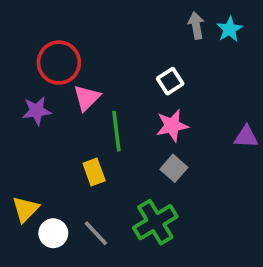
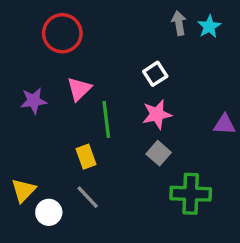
red circle: (59, 63) -> (62, 33), moved
green cross: (155, 222) -> (191, 194), moved, turned 33
gray line: (96, 233) -> (88, 197), moved

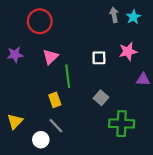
white square: (155, 74) -> (99, 58), moved, turned 32
purple star: (34, 101) -> (15, 55), moved
pink star: (157, 114) -> (128, 51), moved
white circle: (49, 212) -> (41, 140), moved

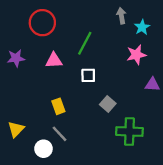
cyan star: (133, 17) -> (142, 27), moved
pink triangle: (50, 57) -> (54, 60), turned 42
white square: (99, 58) -> (88, 75), moved
green line: (68, 76) -> (85, 43), moved, turned 35

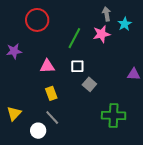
pink star: (136, 55) -> (102, 34), moved
pink triangle: (54, 60) -> (47, 66), moved
gray square: (108, 104) -> (89, 84), moved

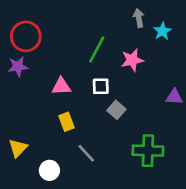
red circle: (37, 20) -> (26, 36), moved
pink star: (102, 34) -> (132, 60), moved
gray line: (52, 118) -> (86, 153), moved

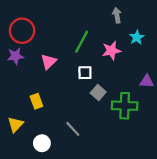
cyan star: (162, 31) -> (137, 37), moved
pink triangle: (61, 86) -> (49, 62), moved, turned -42
yellow rectangle: (67, 122) -> (36, 101), moved
green cross: (148, 151) -> (125, 106), moved

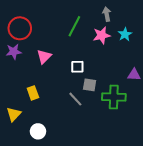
green line: (82, 42) -> (74, 26), moved
pink star: (111, 51) -> (102, 35), moved
gray square: (98, 92) -> (90, 85), turned -32
gray line: (73, 129) -> (75, 99), moved

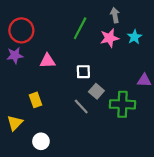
pink triangle: (44, 57) -> (47, 61), turned 42
gray square: (90, 85) -> (96, 91), turned 32

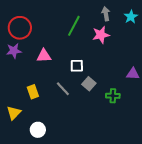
cyan star: (134, 37) -> (131, 17), moved
green cross: (122, 104) -> (113, 96), size x0.6
gray line: (81, 107) -> (63, 89), moved

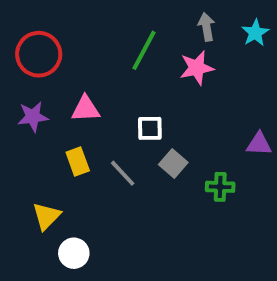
purple star: (14, 51) -> (33, 117), moved
yellow rectangle: (33, 92) -> (78, 161), moved
yellow triangle: (14, 113) -> (46, 216), moved

